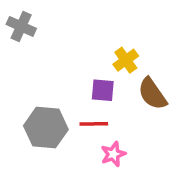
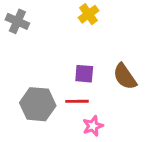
yellow cross: (126, 60) -> (89, 14), moved

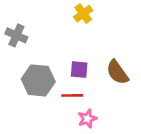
gray cross: (17, 21) -> (16, 35), moved
gray hexagon: (38, 104) -> (38, 80), moved

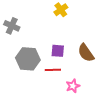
pink star: (87, 119) -> (73, 86), moved

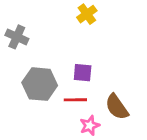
brown semicircle: (86, 53) -> (117, 107), moved
pink star: (73, 86) -> (90, 125), moved

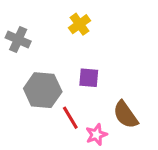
yellow cross: (87, 14) -> (79, 24), moved
red line: (75, 100) -> (70, 118), moved, turned 60

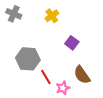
gray cross: (18, 39) -> (14, 14), moved
purple square: (89, 78) -> (72, 43), moved, turned 32

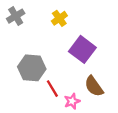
gray cross: (14, 14) -> (16, 16), turned 35
purple square: (72, 43) -> (82, 49), size x1.6

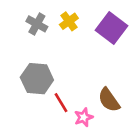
gray cross: (16, 16) -> (37, 24), moved, turned -30
purple square: (82, 49) -> (112, 28), moved

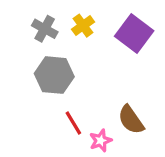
gray hexagon: (37, 79) -> (54, 75), moved

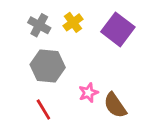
red line: (73, 123) -> (43, 110), moved
pink star: (101, 141) -> (88, 93), moved

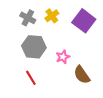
pink star: (88, 93) -> (63, 57), moved

